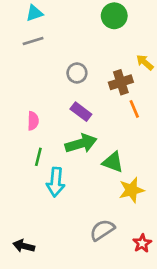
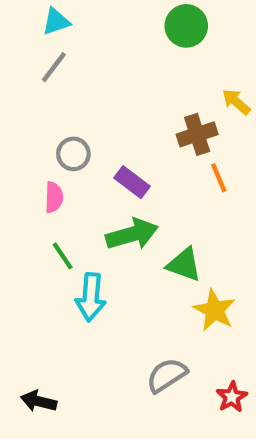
gray line: (33, 41) -> (54, 67), turned -36
gray circle: (77, 73) -> (73, 154), moved
green line: (38, 157) -> (63, 256), turned -48
yellow star: (132, 190) -> (214, 310), turned -30

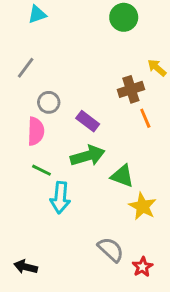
gray line: (54, 67) -> (26, 68), moved
pink semicircle: (54, 197) -> (36, 131), size x1.4
green line: (63, 256) -> (41, 170), turned -30
gray semicircle: (167, 375) -> (111, 250), turned 76
red star: (232, 397) -> (142, 267), moved

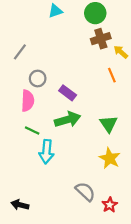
cyan triangle: (37, 14) -> (55, 11), moved
brown cross: (131, 89) -> (101, 39), moved
orange line: (145, 118) -> (112, 75), moved
green triangle: (122, 176) -> (109, 124), moved, turned 36

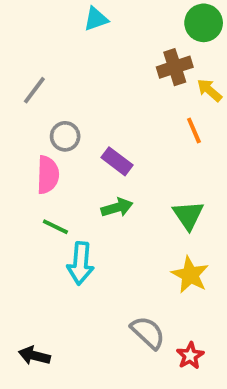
green circle: (95, 13) -> (204, 23), moved
green arrow: (68, 120) -> (117, 208), size x0.7

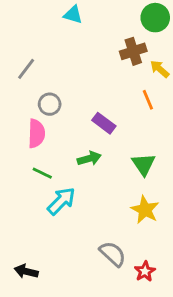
cyan triangle: (96, 19) -> (73, 15), turned 36
purple rectangle: (117, 161) -> (104, 123), moved
cyan arrow: (80, 263) -> (61, 201), turned -140

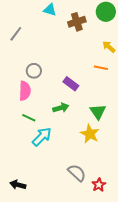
brown cross: (133, 51) -> (77, 22), moved
gray line: (26, 69) -> (16, 34), moved
orange line: (148, 100) -> (101, 68), turned -56
yellow star: (145, 210) -> (90, 134), moved

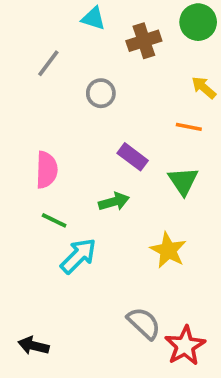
gray line: (16, 34) -> (48, 63), moved
gray circle: (34, 71) -> (101, 93), moved
green triangle: (98, 112) -> (183, 181), moved
red star: (99, 185) -> (185, 346), size x1.5

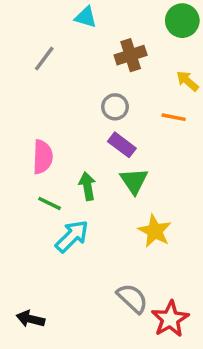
brown cross: (144, 41) -> (131, 55), moved
gray circle: (101, 93) -> (115, 107), moved
green triangle: (183, 181) -> (134, 181), moved
green arrow: (114, 202) -> (87, 186), moved, turned -84

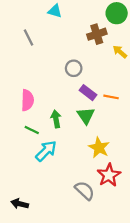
brown cross: (131, 55) -> (97, 34), moved
gray line: (44, 59) -> (28, 37), turned -63
orange line: (174, 117) -> (111, 97), moved
purple rectangle: (122, 145) -> (88, 93), moved
red star: (170, 319) -> (109, 175), moved

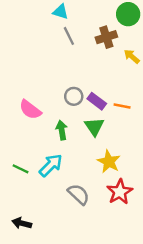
gray line: (28, 37) -> (69, 36), moved
gray circle: (74, 68) -> (74, 96), moved
pink semicircle: (27, 100) -> (30, 110), turned 125
green line: (32, 130) -> (21, 169), moved
gray semicircle: (85, 191) -> (79, 194), moved

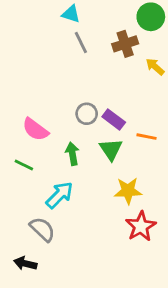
orange line: (122, 106) -> (147, 137), moved
yellow star: (109, 162) -> (128, 191), turned -30
green line: (21, 169) -> (24, 165), moved
gray semicircle: (79, 194) -> (42, 229), moved

